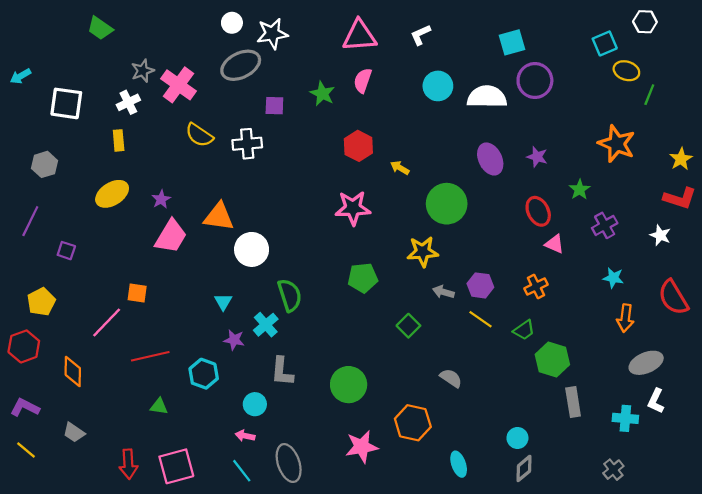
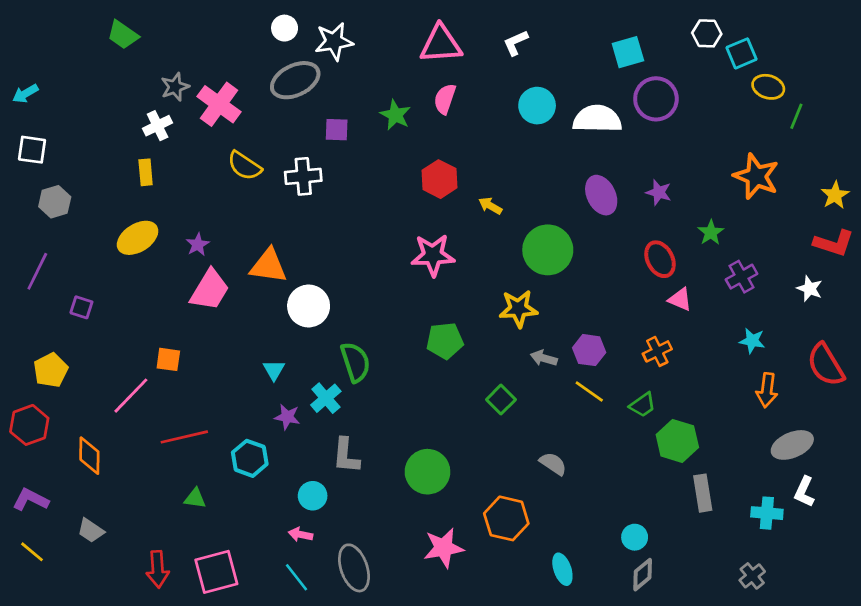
white hexagon: (645, 22) -> (707, 33), moved
white square: (66, 103) -> (32, 150), moved, size x0.7

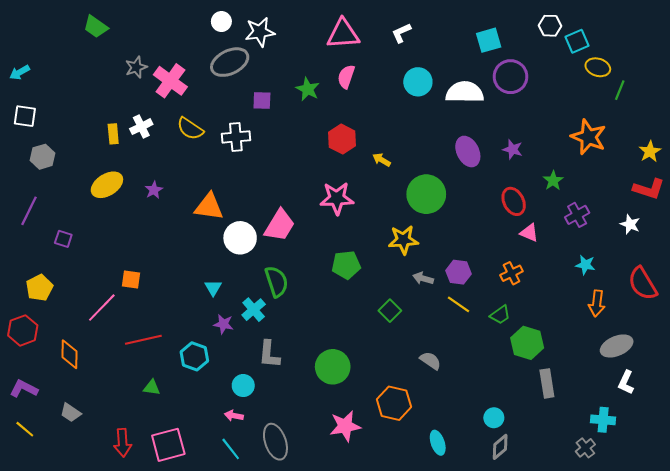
white cross: (158, 126) -> (141, 127), moved
pink trapezoid: (210, 290) -> (280, 225), moved
cyan cross: (767, 513) -> (603, 420), moved

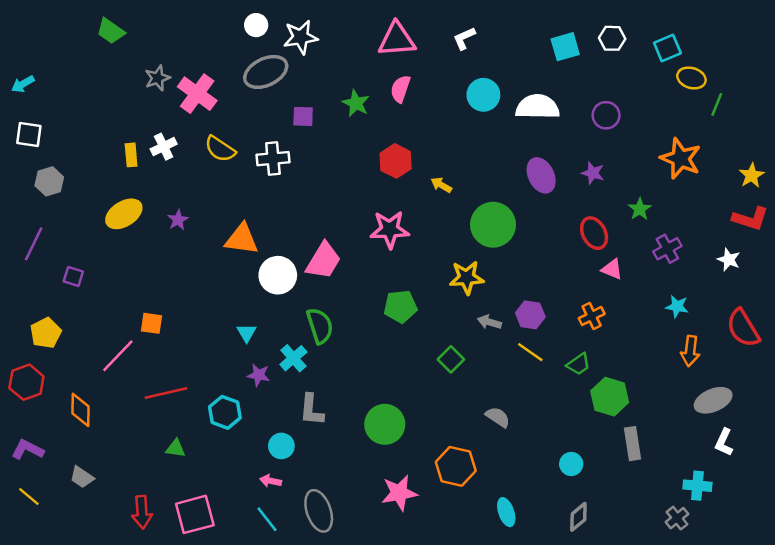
white hexagon: (550, 26) -> (612, 38), moved
purple circle: (510, 77) -> (606, 115), moved, size x0.7
cyan circle: (494, 418) -> (571, 464), moved

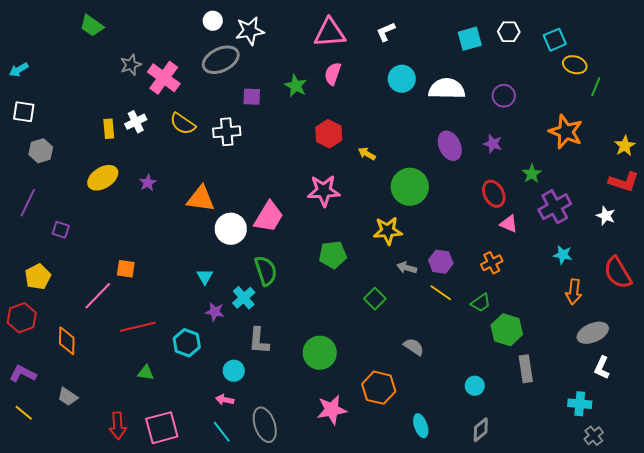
purple cross: (667, 249) -> (555, 207), size x1.4
gray cross: (677, 518) -> (594, 436), moved

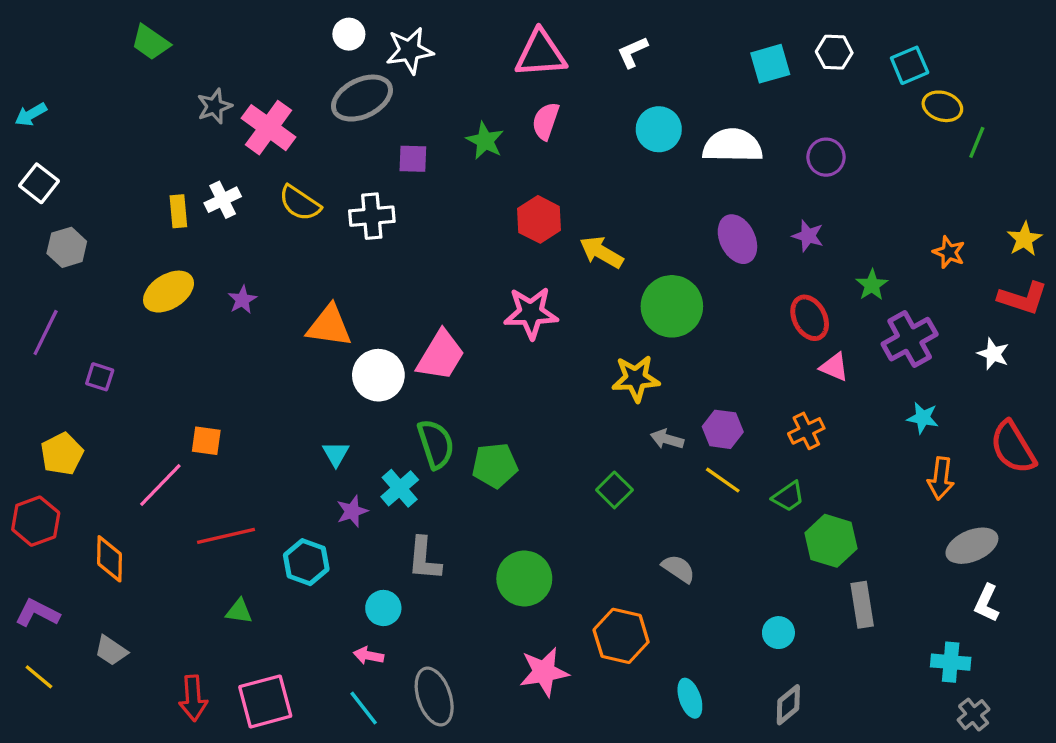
white square: (24, 112) -> (39, 183), turned 30
orange star: (566, 132) -> (949, 252), moved, size x0.6
yellow arrow: (367, 154) -> (601, 252), size x1.5
green pentagon: (333, 255) -> (495, 465), moved
purple star: (215, 312) -> (352, 511), turned -30

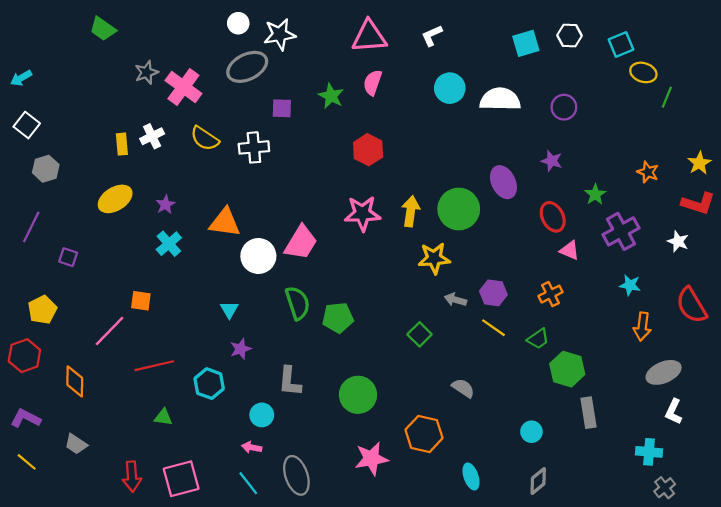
purple ellipse: (737, 239) -> (503, 182), moved
yellow arrow: (601, 252) -> (411, 211), moved, turned 68
cyan cross: (400, 488) -> (169, 244), moved

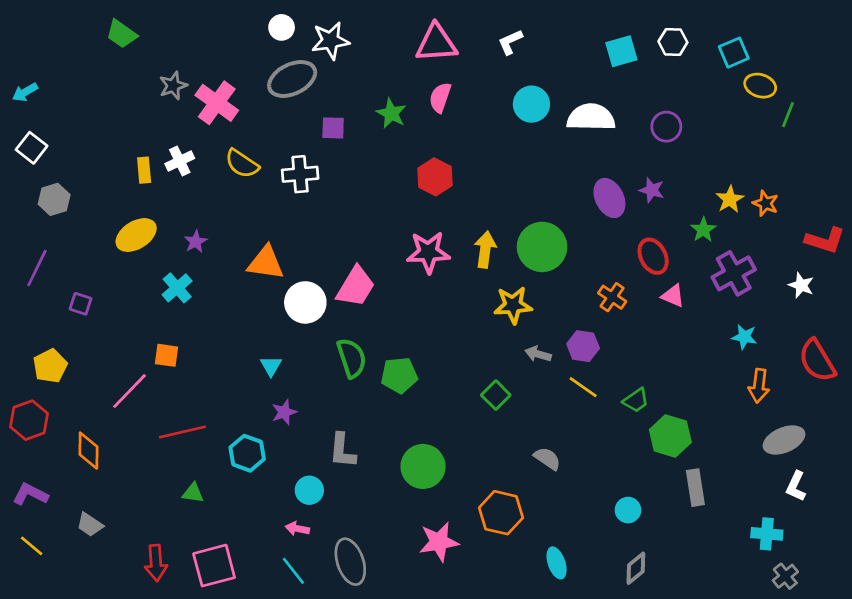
yellow star: (699, 163) -> (730, 199), moved
purple ellipse: (503, 182) -> (609, 198), moved
cyan cross: (169, 244) -> (177, 288), moved
orange cross: (550, 294) -> (612, 297), moved, turned -30

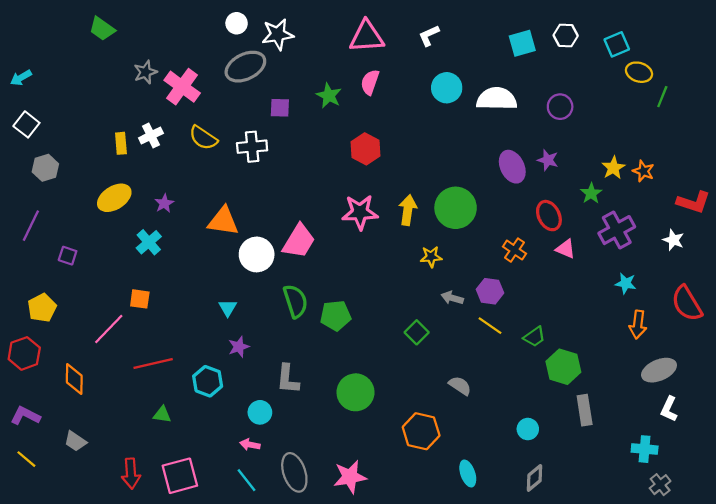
yellow star: (513, 305) -> (431, 257), size x0.7
pink star: (439, 542) -> (350, 477), moved

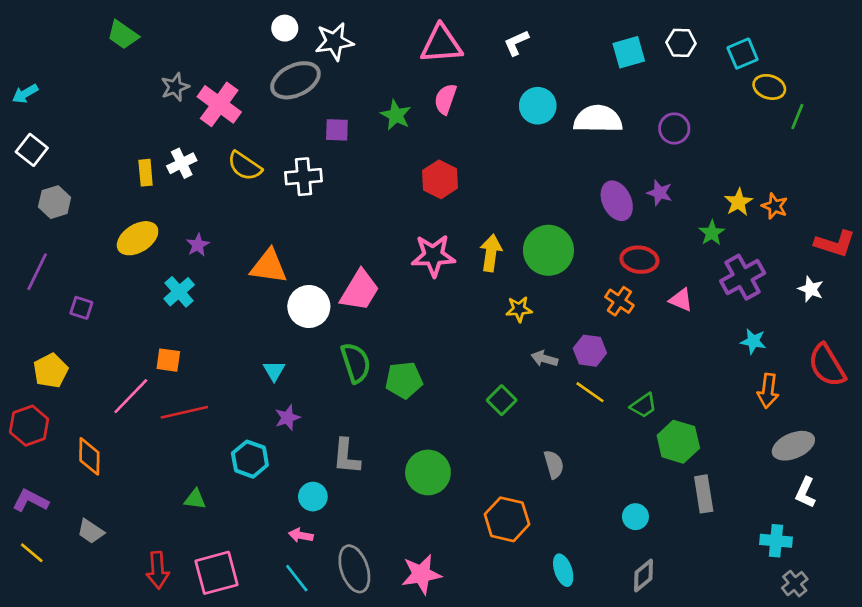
red ellipse: (549, 216) -> (639, 260), moved, turned -56
red line: (153, 363) -> (184, 412), moved
gray semicircle: (460, 386) -> (554, 464), turned 40

